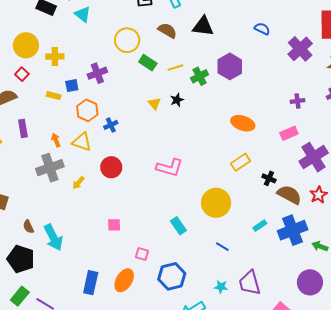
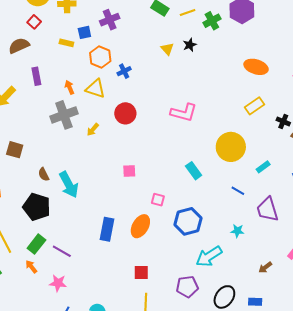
cyan rectangle: (260, 226) -> (263, 167), moved
purple trapezoid: (250, 283) -> (267, 209), moved

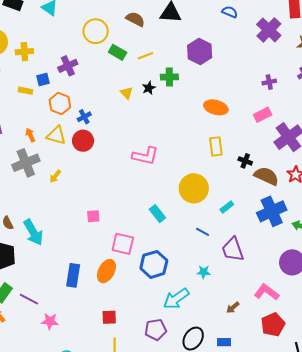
green cross: (212, 21) -> (169, 77), moved, turned 30
yellow rectangle: (255, 106) -> (216, 146), turned -60
red circle: (125, 113) -> (83, 141), moved
pink square: (158, 200) -> (123, 244), size x1.6
pink star: (58, 283) -> (50, 321), moved

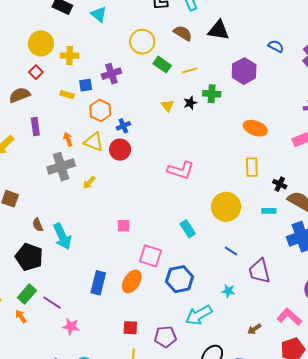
blue semicircle: (230, 12) -> (276, 46), moved
cyan rectangle: (227, 207) -> (269, 211), moved, turned 32
purple pentagon: (156, 330) -> (165, 337), moved

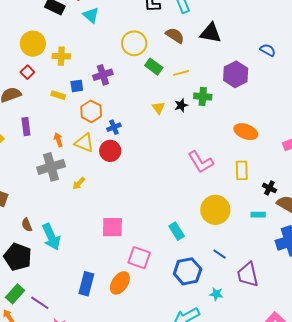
pink L-shape: (181, 170) -> (201, 162), moved, turned 40
pink square: (123, 226) -> (112, 227), size x1.6
blue hexagon: (180, 279) -> (188, 271), moved

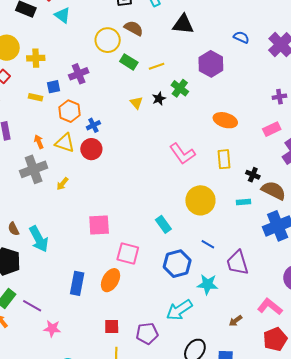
brown semicircle: (175, 35) -> (134, 28), moved
green cross: (203, 97) -> (180, 88), turned 36
cyan star: (216, 294) -> (207, 284), size x1.5

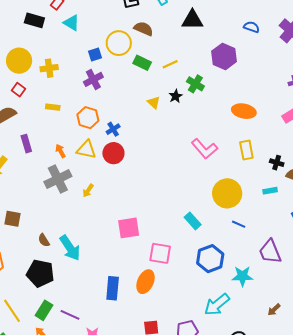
blue square: (53, 87) -> (95, 54), moved
blue line: (208, 244) -> (239, 224), moved

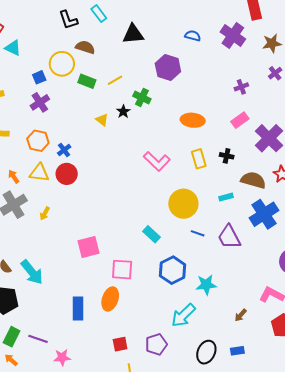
black cross: (277, 163) -> (227, 156), moved
purple trapezoid: (270, 252) -> (229, 237), moved

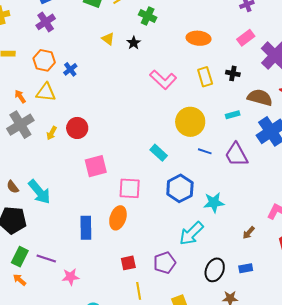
black star: (123, 112) -> (134, 43), moved
red circle: (67, 174) -> (77, 128), moved

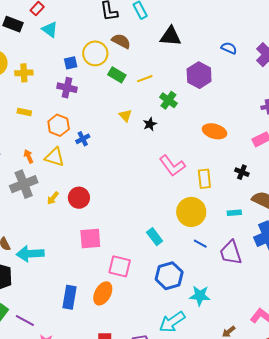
purple cross: (46, 22) -> (67, 88), turned 36
yellow rectangle: (205, 77) -> (204, 179), moved
cyan arrow: (39, 192) -> (30, 254), turned 116

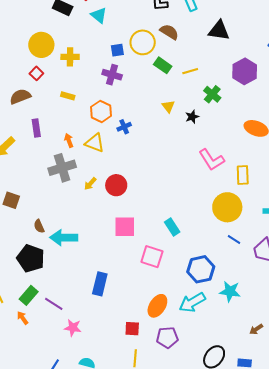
cyan rectangle: (155, 237) -> (172, 227), moved
orange ellipse: (103, 293) -> (157, 306), moved
cyan arrow: (172, 322) -> (192, 302), moved

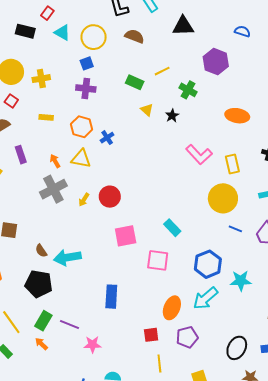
yellow circle: (143, 42) -> (94, 37), moved
green rectangle: (163, 65) -> (135, 82), moved

